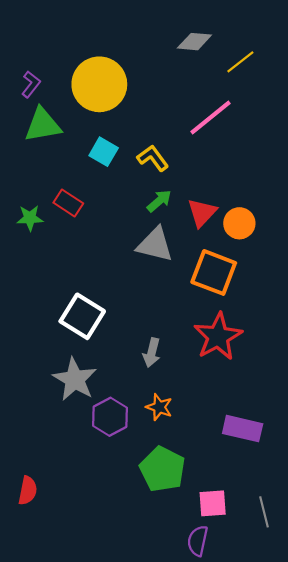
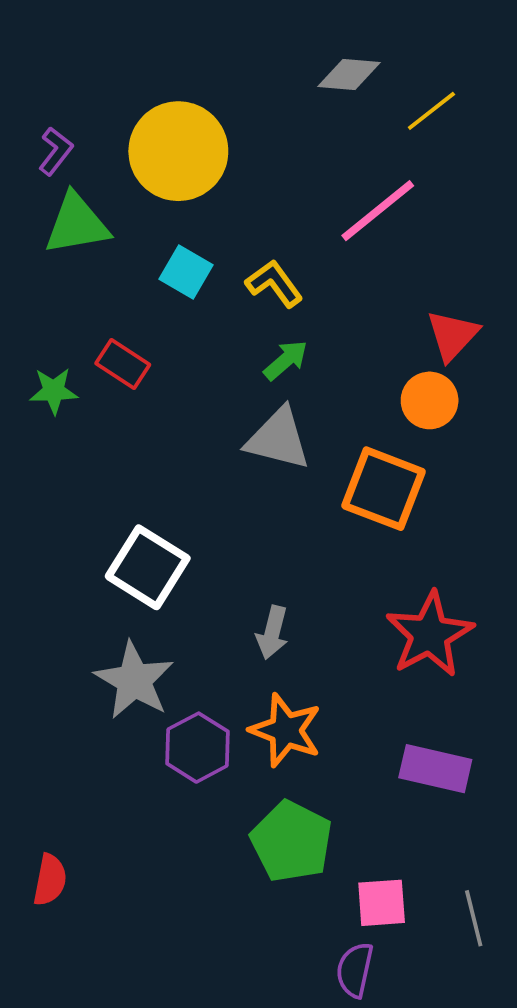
red triangle: (202, 213) -> (453, 335), moved
red star: (218, 337) -> (430, 634), moved
orange star: (159, 407) -> (286, 730), size x1.5

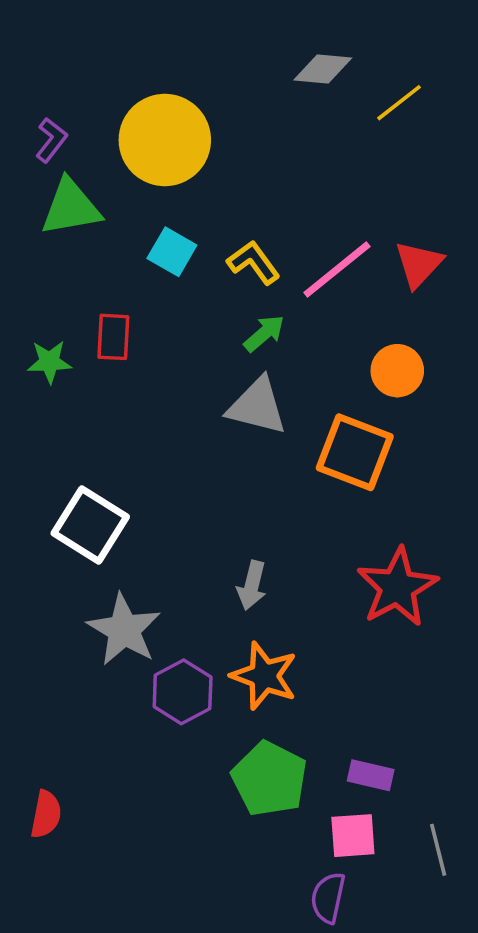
pink line: (378, 211) -> (337, 270), moved
red triangle: (453, 335) -> (419, 264), moved
red rectangle: (123, 364) -> (113, 337), turned 60
white square: (148, 567) -> (90, 525), moved
purple rectangle: (435, 769) -> (371, 775), moved, size x0.7

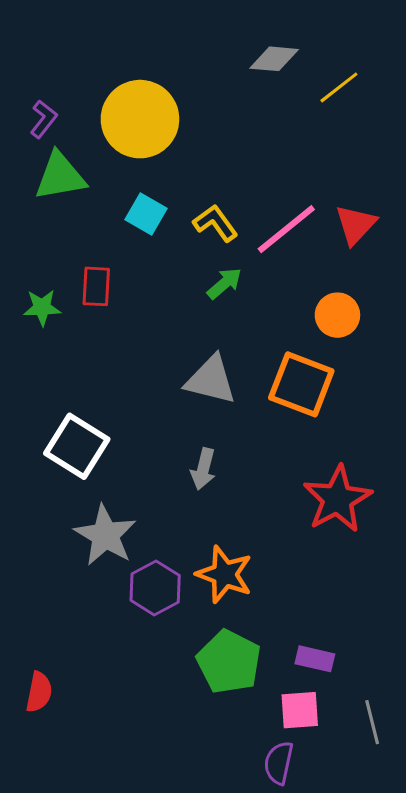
gray triangle: (257, 406) -> (211, 380), moved
gray arrow: (252, 585) -> (203, 469), moved

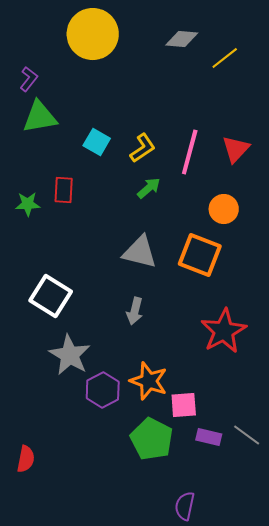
yellow circle: (140, 119) -> (93, 34), moved
yellow L-shape: (215, 223) -> (143, 148), turned 92
pink line: (286, 229) -> (190, 152), turned -36
pink square: (300, 710) -> (184, 405), moved
gray line: (372, 722) -> (247, 435), moved, turned -40

